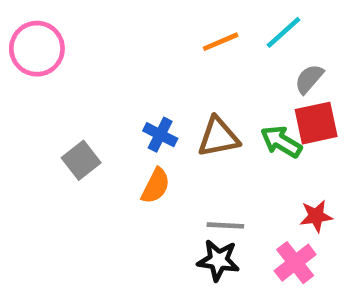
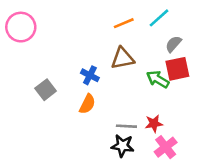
brown triangle: (218, 137) -> (123, 58), moved
red star: (316, 216) -> (154, 124), moved

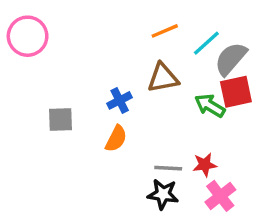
cyan line: (159, 18) -> (206, 43), moved
gray semicircle: (173, 44) -> (231, 59), size x1.5
blue cross: (90, 75) -> (120, 100), turned 36
gray square: (46, 90) -> (61, 120), turned 36

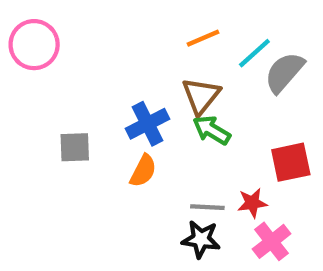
brown triangle: (163, 78) -> (201, 96), turned -40
red square: (236, 92) -> (291, 162), moved
blue cross: (120, 100) -> (147, 124), size x1.4
green arrow: (210, 106) -> (212, 130), moved

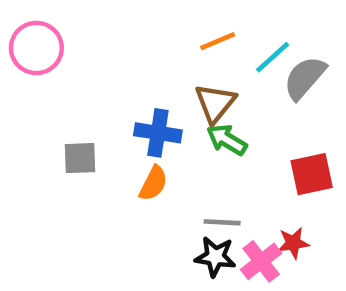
blue cross: (147, 124) -> (158, 133), turned 36
red star: (252, 203) -> (293, 243), moved
pink cross: (272, 241) -> (261, 261), moved

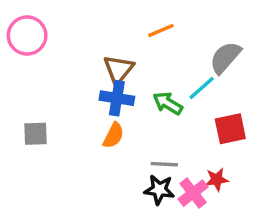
cyan line: (273, 57) -> (202, 88), moved
brown triangle: (215, 103) -> (119, 69), moved
gray square: (80, 158) -> (36, 134), moved

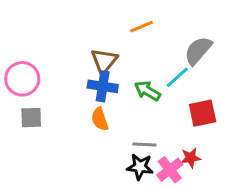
pink circle: (27, 35) -> (22, 79), moved
orange semicircle: (113, 135) -> (100, 119), turned 135

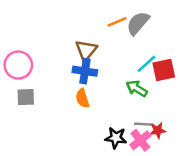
gray semicircle: (198, 51) -> (138, 23), moved
green arrow: (147, 91) -> (137, 88), moved
red square: (203, 113) -> (164, 70), moved
gray line: (144, 144) -> (144, 124), moved

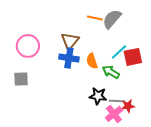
orange line: (117, 22) -> (95, 18), turned 35
pink circle: (18, 65) -> (28, 46), moved
orange semicircle: (82, 98) -> (92, 61), moved
black star: (116, 138) -> (98, 96), moved

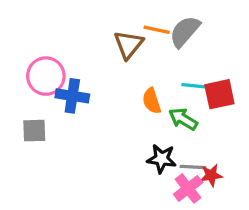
brown triangle: (70, 41) -> (129, 45), moved
cyan line: (119, 52) -> (196, 86), turned 48
blue cross: (69, 58) -> (72, 96), moved

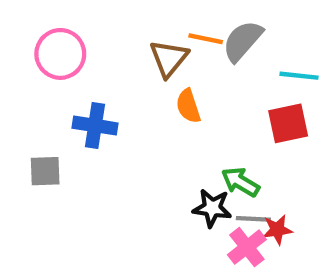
pink circle: (46, 76) -> (60, 54), moved
cyan line: (196, 86) -> (299, 76), moved
orange semicircle: (152, 101) -> (188, 106), moved
green arrow: (183, 119) -> (240, 182), moved

